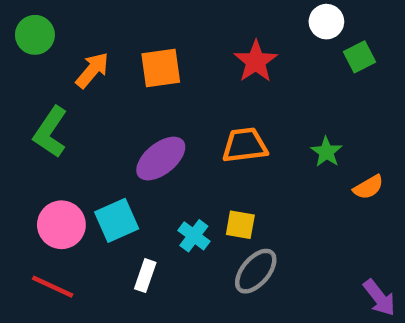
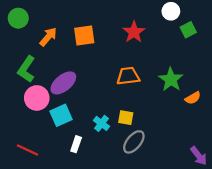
green star: (326, 152) -> (171, 79), size x1.5
purple ellipse: (161, 159) -> (63, 83), moved
pink circle: (61, 225) -> (37, 98), moved

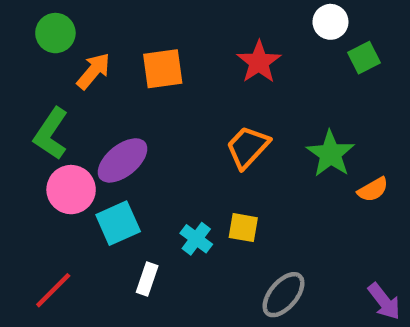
green circle: (18, 18) -> (55, 33), moved
orange trapezoid: (128, 76) -> (248, 147), turned -40
gray ellipse: (134, 142) -> (284, 295), moved
red line: (28, 150) -> (53, 290), turned -70

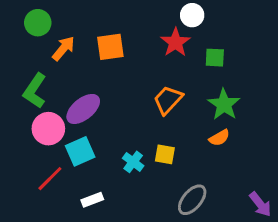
white circle: (330, 22) -> (192, 15), moved
green square: (364, 58) -> (215, 58), moved, turned 30
orange semicircle: (373, 190) -> (219, 138), moved
white rectangle: (147, 279) -> (92, 200), moved, turned 50
red line: (53, 290) -> (50, 179), moved

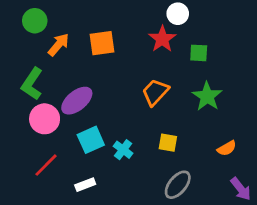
orange semicircle: (219, 138) -> (227, 148), moved
cyan square: (80, 151) -> (91, 140), moved
yellow square: (165, 154) -> (168, 143), moved

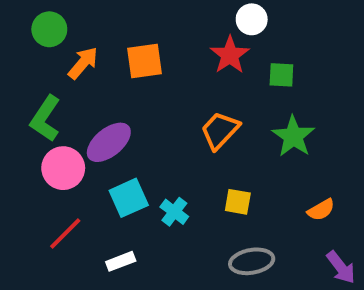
gray ellipse: (178, 185) -> (252, 261), turned 40

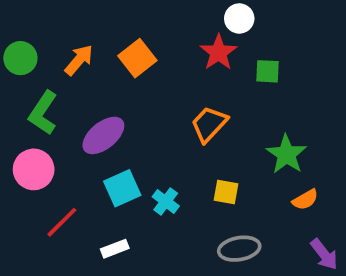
green circle: (49, 29) -> (20, 58), moved
orange square: (145, 61) -> (137, 58), turned -30
green star: (293, 136) -> (286, 154), moved
pink circle: (63, 168) -> (34, 169), moved

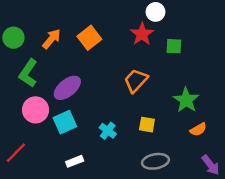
pink circle: (34, 169) -> (36, 110), moved
cyan square: (122, 188) -> (65, 122), moved
red line: (62, 222) -> (16, 153), moved

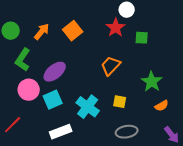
cyan cross: (108, 131) -> (88, 107), size x1.6
white rectangle: (75, 161) -> (61, 132), size x1.5

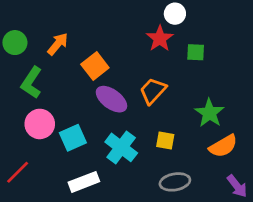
orange square: (73, 31) -> (95, 66), moved
purple ellipse: (55, 72) -> (111, 99), moved, turned 75
orange semicircle: (162, 106) -> (223, 146), size x1.5

